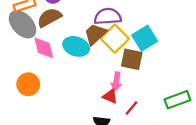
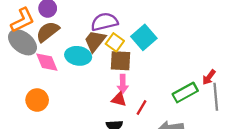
yellow square: (115, 39) -> (115, 42), size x0.7
brown square: (132, 59) -> (120, 61), moved

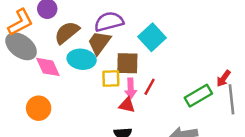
brown semicircle: (48, 32) -> (67, 33), moved
yellow square: (115, 42) -> (111, 78), moved, turned -36
red line: (142, 108) -> (150, 87), moved

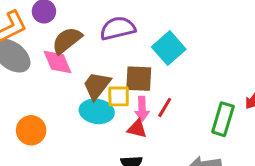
brown trapezoid: (99, 43) -> (97, 86), moved
cyan ellipse: (82, 59) -> (97, 111), moved
pink diamond: (48, 67) -> (57, 62), moved
green rectangle: (198, 96) -> (223, 119), turned -44

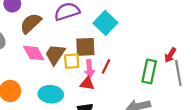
pink diamond: (57, 62) -> (34, 53), moved
cyan ellipse: (97, 111) -> (51, 94), moved

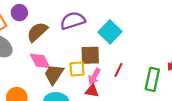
brown trapezoid: (55, 54) -> (54, 74), moved
red line: (106, 66) -> (118, 70), moved
pink arrow: (90, 69) -> (94, 76), turned 35

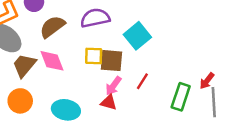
yellow square: (77, 69) -> (94, 56), moved
brown trapezoid: (54, 74) -> (24, 65), moved

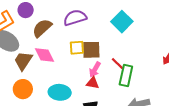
cyan square: (137, 36) -> (122, 22), moved
red line: (142, 81) -> (117, 64), turned -72
green rectangle: (181, 97) -> (126, 76), moved

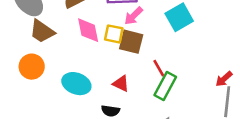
pink diamond: (45, 55) -> (88, 30), moved
brown trapezoid: (23, 61) -> (42, 31), turned -105
pink arrow: (95, 70) -> (134, 16), moved

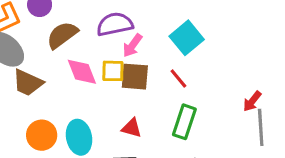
orange circle: (32, 67) -> (42, 135), moved
red line: (159, 68) -> (178, 78), moved
cyan ellipse: (76, 84) -> (79, 137), turned 68

